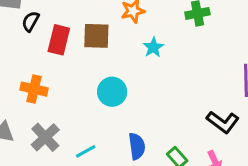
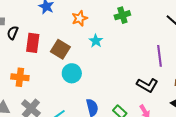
brown square: (96, 36) -> (60, 49), moved, turned 36

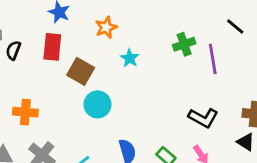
green cross: (122, 15) -> (184, 44), moved
red rectangle: (33, 43) -> (52, 47), moved
purple line: (160, 56) -> (213, 59), moved

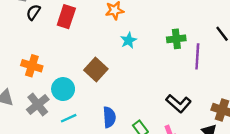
brown square: (81, 71) -> (96, 69), moved
cyan circle: (98, 104) -> (63, 89), moved

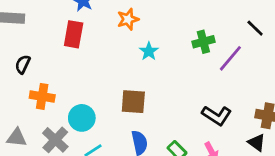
black semicircle: (33, 12) -> (23, 64), moved
purple line: (197, 56) -> (230, 58), turned 45
brown square: (96, 69) -> (133, 102), moved, turned -30

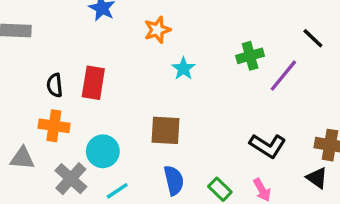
red rectangle: (74, 34) -> (93, 83), moved
black semicircle: (23, 64) -> (55, 85), moved, turned -30
gray triangle: (17, 138) -> (22, 158), moved

